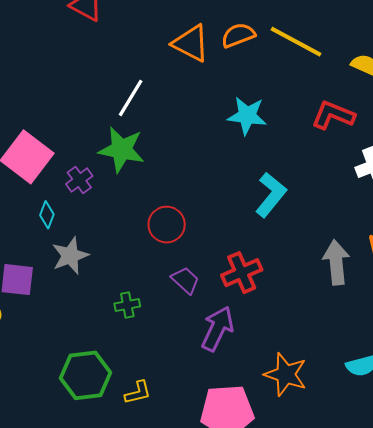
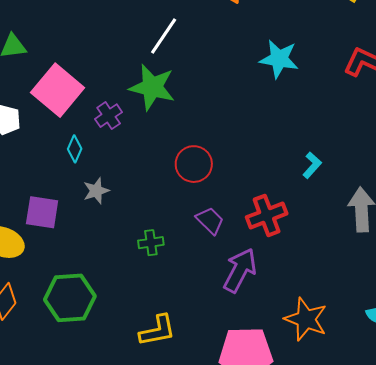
cyan L-shape: (271, 195) -> (312, 165), moved, size x0.6
gray star: (70, 256) -> (96, 191), size x0.7
green hexagon: (85, 375) -> (70, 298), moved
yellow L-shape: (138, 392) -> (157, 331), size x1.4

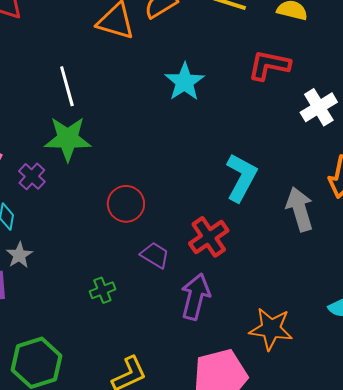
white line: (164, 36) -> (67, 86), turned -36
cyan star: (279, 59) -> (185, 82), turned -30
cyan L-shape: (312, 165) -> (241, 177), size x1.8
gray star: (96, 191) -> (19, 255), moved

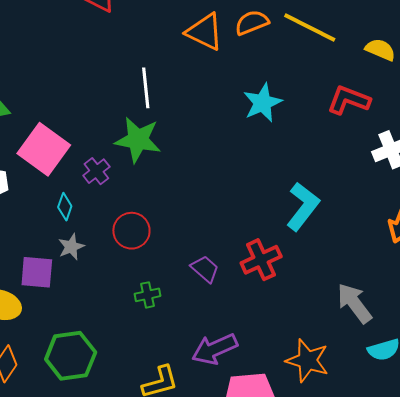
red circle: (126, 204) -> (131, 231), moved
gray arrow: (300, 209) -> (354, 303), moved, turned -30
purple arrow: (195, 297) -> (215, 349), moved, turned -138

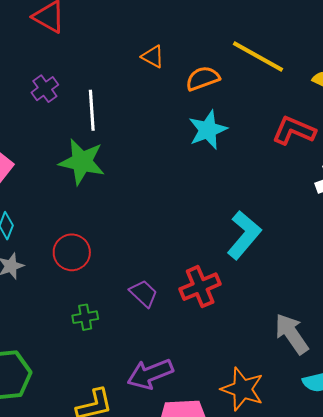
orange semicircle: (252, 23) -> (203, 78), moved
orange triangle: (205, 32) -> (153, 57), size x0.6
purple cross: (96, 171) -> (45, 89), moved

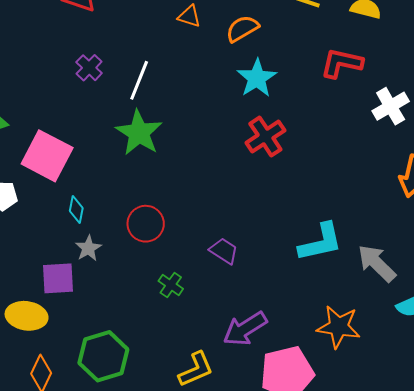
white line: (92, 110) -> (139, 80), turned 36
green star: (82, 162) -> (139, 133), turned 30
cyan L-shape: (244, 235) -> (321, 242), moved, turned 48
red cross: (200, 287) -> (265, 137), moved
green cross: (85, 317) -> (171, 285), turned -35

